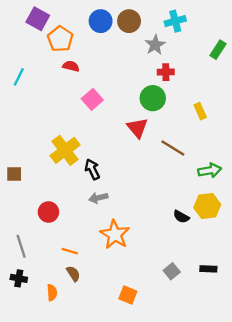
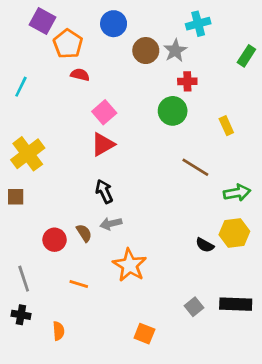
brown circle: (129, 21) -> (146, 51), moved
red triangle: (137, 128) -> (103, 144), moved, turned 40
yellow cross: (65, 150) -> (28, 154), moved
black rectangle: (208, 269) -> (236, 304), size x1.6
brown semicircle: (73, 274) -> (84, 233), moved

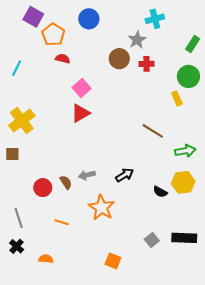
brown circle: (146, 51) -> (119, 59), moved
green circle: (173, 111) -> (188, 76), moved
black arrow: (104, 191) -> (125, 175), moved, turned 84
black cross: (21, 315) -> (17, 246), turned 32
orange semicircle: (59, 331) -> (46, 259), turned -80

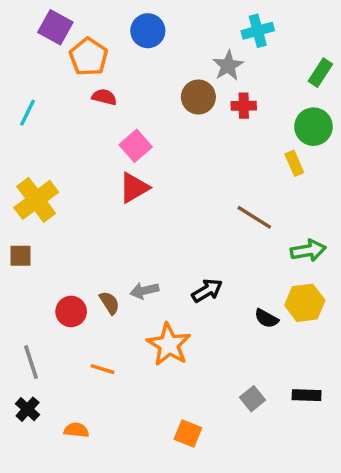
black rectangle: (184, 238) -> (307, 395), size x0.7

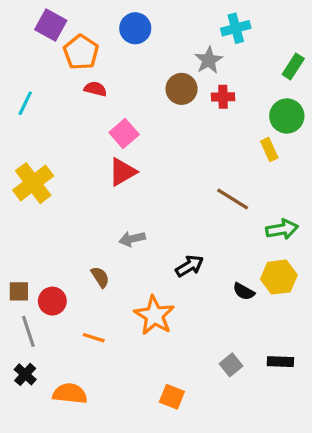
brown square: (21, 256) -> (19, 291), moved
gray arrow: (144, 291) -> (132, 239), moved
red circle: (71, 311) -> (52, 301), moved
orange semicircle: (76, 430) -> (70, 394), size x1.5

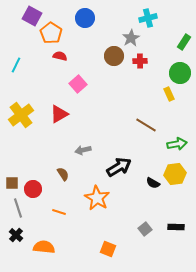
red triangle: (123, 172) -> (59, 114), moved
black arrow: (189, 266) -> (119, 167), size x1.4

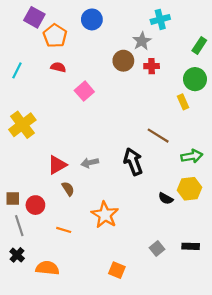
red semicircle: (60, 56) -> (58, 67), moved
red triangle: (59, 114) -> (57, 165), moved
black arrow: (119, 167) -> (133, 162), moved, turned -80

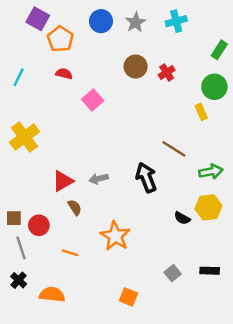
gray star: (142, 41) -> (136, 22), moved
red cross: (152, 66) -> (167, 72), turned -32

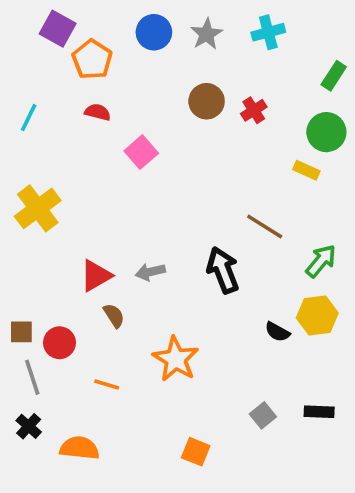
yellow rectangle: (201, 112) -> (306, 170), turned -42
green arrow: (211, 172) -> (321, 261), turned -40

